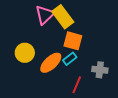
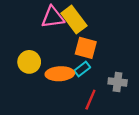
pink triangle: (45, 15) -> (53, 17), turned 35
orange ellipse: (51, 63) -> (60, 74), turned 40

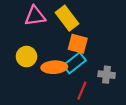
pink triangle: (53, 17) -> (35, 16), moved
cyan rectangle: (82, 69) -> (75, 63), size x1.5

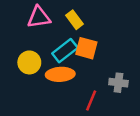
yellow rectangle: (67, 18) -> (74, 20), size x0.7
cyan rectangle: (75, 63) -> (65, 51), moved

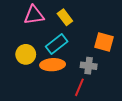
orange square: (86, 48) -> (104, 42), moved
gray cross: (118, 83) -> (89, 66), moved

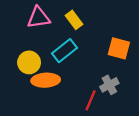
orange ellipse: (53, 65) -> (46, 80), moved
gray cross: (89, 66) -> (109, 85), moved, turned -35

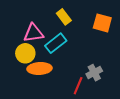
pink triangle: (39, 18) -> (33, 33), moved
orange square: (119, 48) -> (102, 23), moved

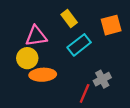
orange square: (102, 23) -> (111, 25), turned -30
cyan rectangle: (56, 43) -> (79, 45), moved

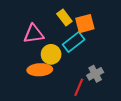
orange square: (111, 25) -> (85, 24), moved
yellow circle: (27, 58) -> (51, 54), moved

